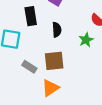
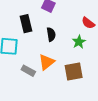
brown square: (54, 61) -> (74, 72), moved
orange triangle: (50, 88) -> (47, 62), moved

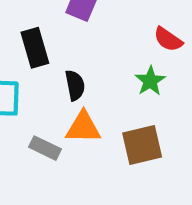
black semicircle: (51, 34) -> (75, 85), moved
orange triangle: (47, 62) -> (83, 127), turned 42

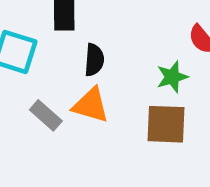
brown square: (142, 145) -> (166, 124), moved

